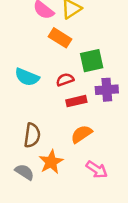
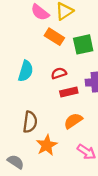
green square: (92, 61) -> (83, 44), moved
cyan semicircle: (27, 77) -> (26, 71), turned -95
gray semicircle: (24, 172) -> (16, 162), moved

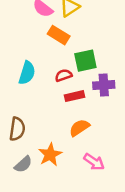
green square: (83, 44) -> (85, 61), moved
brown semicircle: (30, 122) -> (17, 129), moved
gray semicircle: (16, 162) -> (23, 164), moved, turned 105

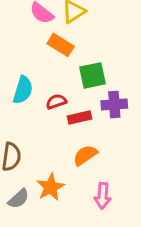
red semicircle: (64, 75) -> (56, 102), moved
pink arrow: (94, 162) -> (103, 196), turned 60

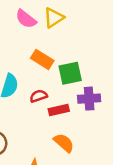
orange rectangle: (61, 45) -> (42, 59), moved
orange semicircle: (85, 155) -> (64, 143), turned 75

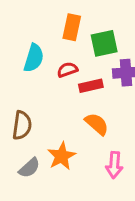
orange rectangle: (42, 59) -> (72, 27), turned 70

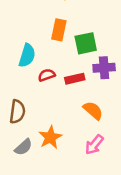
red semicircle: (67, 70) -> (47, 75), moved
orange semicircle: (97, 124) -> (93, 110), moved
pink arrow: (114, 165) -> (94, 145), turned 35

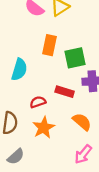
red semicircle: (47, 75) -> (38, 102), moved
red rectangle: (75, 79) -> (65, 92), turned 30
orange star: (50, 137) -> (44, 128), moved

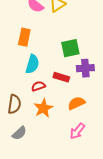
orange rectangle: (49, 45) -> (24, 37), moved
cyan semicircle: (19, 70) -> (32, 64), moved
orange semicircle: (82, 122) -> (76, 103), turned -66

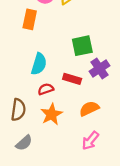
orange rectangle: (24, 37) -> (30, 19), moved
purple cross: (85, 68) -> (99, 69), turned -30

